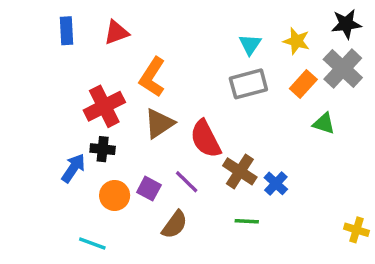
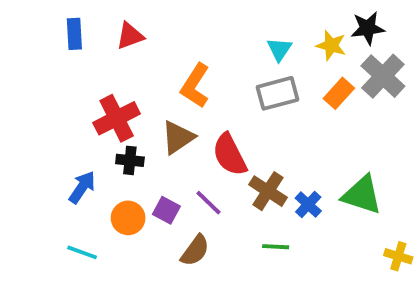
black star: (346, 24) -> (368, 28), moved
orange L-shape: (152, 77) -> (195, 86), moved
green triangle: (324, 123) -> (362, 195), moved, size x1.6
black cross: (103, 149) -> (130, 160), moved
cyan line: (92, 244) -> (82, 252), moved

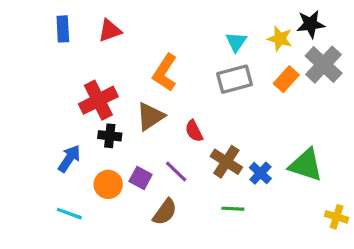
red semicircle: (230, 155) -> (194, 131), size x0.6

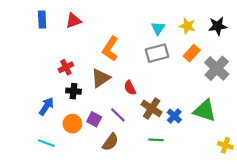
black star: (311, 24) -> (218, 26), moved
gray cross: (324, 65) -> (217, 68), moved
red cross: (98, 100) -> (66, 67), size x0.6

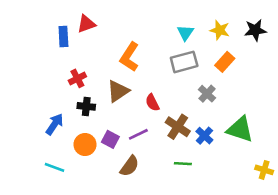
blue rectangle: (42, 20) -> (63, 37), moved
gray cross: (217, 68) -> (207, 94), moved, size x0.6
purple line: (118, 115) -> (138, 134), turned -70

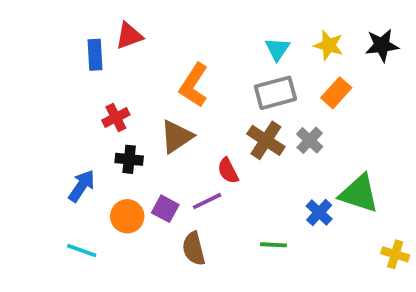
red semicircle: (152, 103) -> (228, 171), moved
brown cross: (178, 127) -> (266, 140), moved
blue cross: (204, 136) -> (319, 212), moved
brown semicircle: (129, 166) -> (194, 249), turned 130

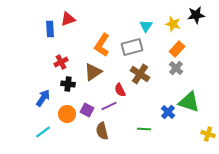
black star: (382, 45) -> (196, 15), moved
gray rectangle: (275, 93) -> (132, 47), moved
gray cross: (310, 140) -> (176, 68), moved
cyan line: (82, 250) -> (43, 132), turned -56

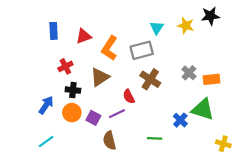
red triangle: (68, 19) -> (84, 36), moved
orange rectangle: (177, 49) -> (211, 79), moved, turned 42
orange circle: (67, 114) -> (72, 113), moved

